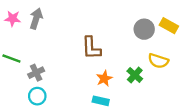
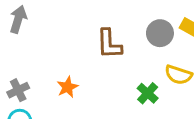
brown L-shape: (91, 48) -> (109, 44), moved
orange star: (104, 78) -> (68, 87), moved

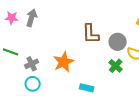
gray circle: (160, 33) -> (118, 42), moved
orange star: (68, 87) -> (64, 62), size x1.5

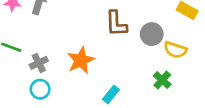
green cross: (116, 66) -> (162, 80), moved
cyan rectangle: (87, 88) -> (111, 94), turned -64

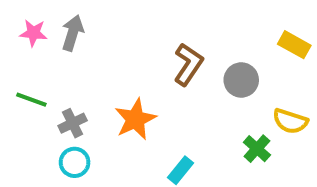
brown L-shape: (116, 24) -> (188, 64), turned -144
yellow semicircle: (175, 50) -> (290, 121), moved

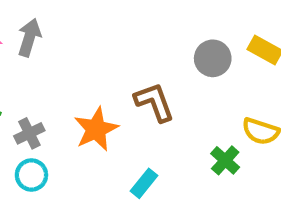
brown L-shape: (188, 64) -> (154, 102), moved, turned -54
gray circle: (241, 80) -> (213, 58), moved

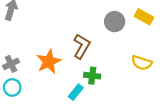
brown L-shape: (154, 102) -> (82, 46), turned 50
green cross: (225, 160) -> (92, 76), moved, turned -35

